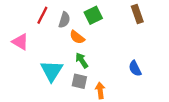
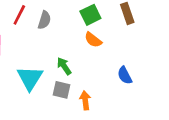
green square: (93, 15) -> (90, 15), moved
orange semicircle: (77, 37) -> (93, 40), moved

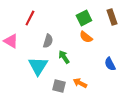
gray semicircle: (44, 20) -> (48, 41), moved
gray square: (61, 90) -> (59, 86), moved
orange arrow: (85, 100) -> (80, 83), turned -56

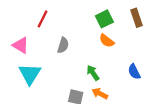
green arrow: (64, 57) -> (93, 73), moved
cyan triangle: (38, 66) -> (30, 74), moved

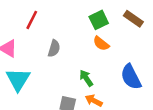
brown rectangle: (137, 18) -> (133, 19), turned -36
blue semicircle: (134, 72) -> (131, 77), size x1.5

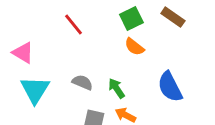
red line: (32, 20) -> (73, 25), moved, turned -66
gray semicircle: (54, 48) -> (82, 82), moved, turned -84

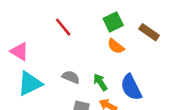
brown rectangle: (173, 17) -> (149, 32), moved
blue semicircle: (170, 87) -> (131, 87), moved
cyan triangle: (35, 90) -> (30, 84), turned 32

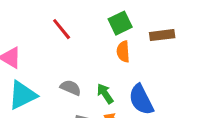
brown rectangle: (149, 32) -> (162, 35), turned -42
orange semicircle: (116, 46) -> (123, 52), turned 48

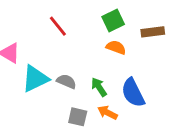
orange semicircle: (123, 52) -> (116, 47), turned 114
cyan triangle: (22, 95) -> (35, 79), moved

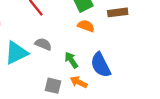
gray semicircle: (66, 81) -> (43, 44), moved

